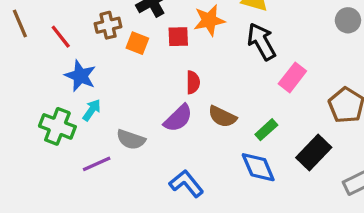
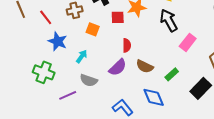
orange square: (137, 43) -> (93, 29), moved
cyan arrow: (92, 110) -> (82, 56), moved
blue diamond: (258, 167) -> (154, 97), moved

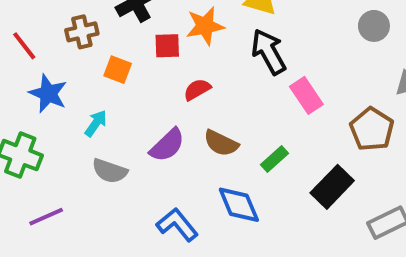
pink rectangle: (188, 42) -> (306, 95), turned -72
red semicircle: (127, 45) -> (197, 90), moved, turned -120
purple line: (68, 95) -> (46, 217), moved

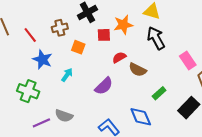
pink rectangle: (306, 95) -> (188, 61), moved
brown semicircle: (221, 143) -> (138, 70), moved
gray semicircle: (110, 171) -> (64, 116), moved

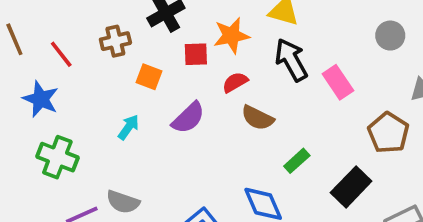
red semicircle: (119, 57) -> (235, 82), moved
blue star: (42, 59) -> (41, 99), moved
pink rectangle: (188, 61) -> (338, 82), moved
purple semicircle: (104, 86) -> (188, 118), moved

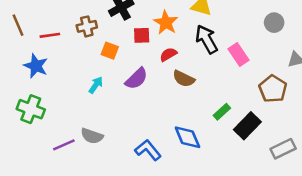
orange star: (231, 36) -> (166, 23), turned -30
red line: (61, 54) -> (50, 35), turned -60
green cross: (57, 157) -> (31, 109), moved
green rectangle: (297, 161) -> (222, 112), moved

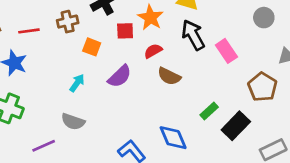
gray semicircle: (92, 136) -> (73, 122), moved

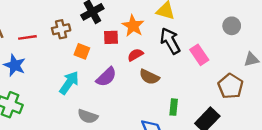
cyan arrow: (77, 83) -> (69, 83), size x1.5
green rectangle: (209, 111) -> (174, 107), moved, turned -42
gray semicircle: (73, 122) -> (88, 116), moved

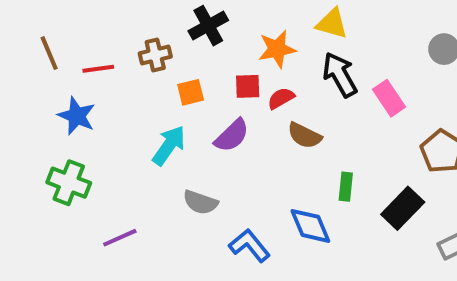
orange star: (133, 26) -> (277, 49), turned 30
red square: (111, 37) -> (248, 86), moved
orange square: (82, 51) -> (191, 92), turned -35

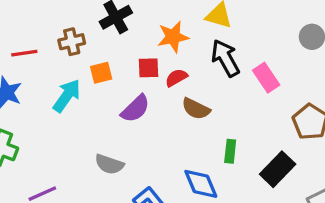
cyan arrow: (169, 145) -> (67, 96), moved

